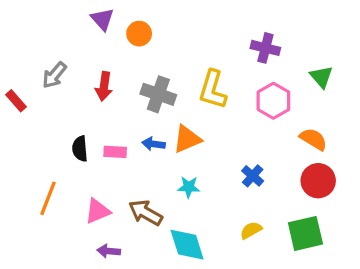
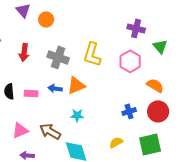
purple cross: (265, 48) -> (136, 28), moved
blue cross: (253, 176) -> (129, 111), moved, turned 32

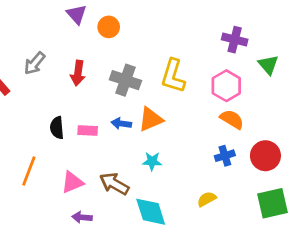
orange semicircle: (155, 85) -> (232, 119), moved
green square: (150, 144) -> (272, 203), moved

